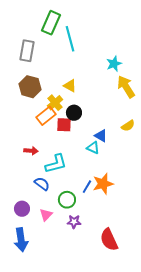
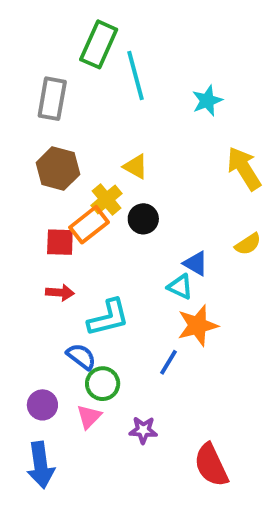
cyan star: (114, 64) -> (207, 101), moved
red square: (64, 125) -> (60, 242), moved
orange star: (103, 184) -> (198, 325), moved
green circle: (67, 200) -> (103, 384), moved

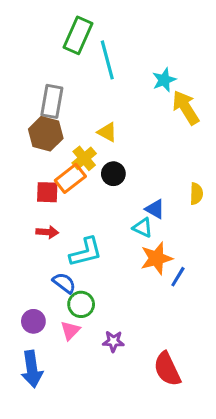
gray rectangle: (52, 99) -> (52, 101), moved
yellow arrow: (244, 168) -> (186, 108), moved
yellow semicircle: (248, 244) -> (196, 194), turned -55
blue line: (168, 362) -> (178, 277), moved

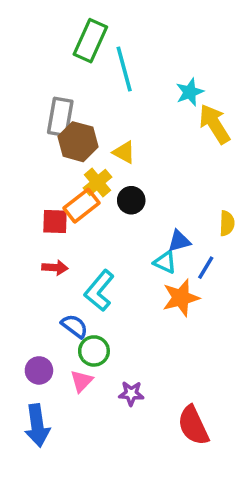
brown hexagon: (46, 134) -> (78, 142), moved
blue triangle: (155, 209) -> (179, 241), turned -45
cyan L-shape: (86, 252) -> (99, 291), turned 144
blue line: (178, 277) -> (206, 268), moved

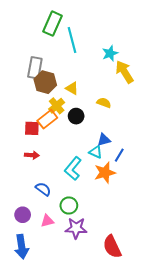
yellow semicircle: (227, 223) -> (104, 103), moved, turned -72
cyan L-shape: (99, 291) -> (73, 169), moved
green circle: (94, 351) -> (69, 206), moved
pink triangle: (82, 381) -> (47, 221), turned 32
purple star: (131, 394) -> (76, 228), size x1.5

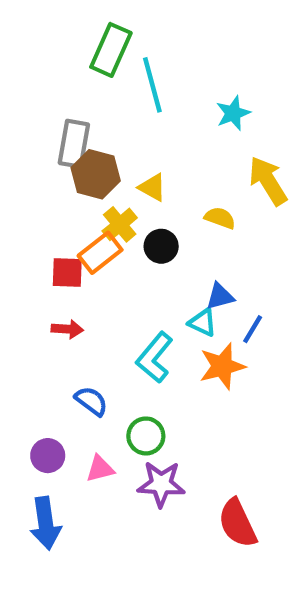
yellow arrow: (124, 72) -> (268, 181), moved

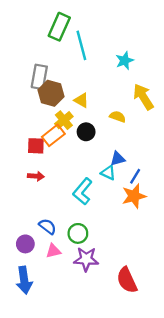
orange star: (222, 366) -> (134, 196), moved
blue semicircle: (91, 401) -> (48, 226), moved

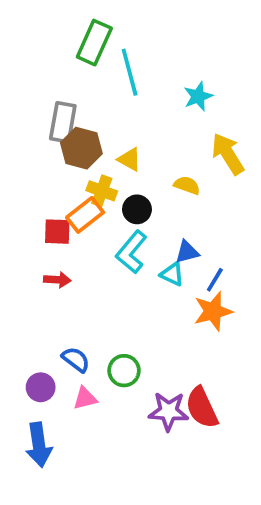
yellow cross: (64, 120) -> (102, 191), turned -30
cyan L-shape: (83, 191) -> (131, 252), moved
purple star: (86, 259) -> (168, 411), moved
red semicircle: (127, 280) -> (202, 408), moved

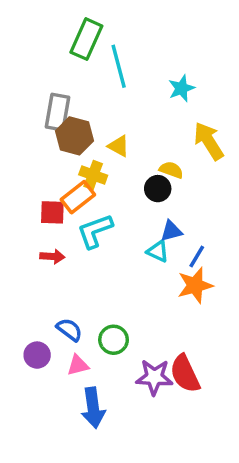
black circle: (137, 209) -> (158, 189), moved
cyan L-shape: (131, 252) -> (95, 231), moved, turned 30
blue arrow: (39, 445) -> (93, 408), moved

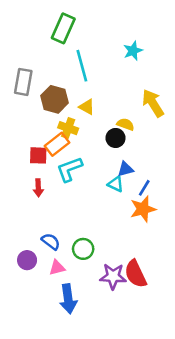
cyan line: (119, 66) -> (82, 66), moved
cyan star: (181, 88) -> (133, 51), moved
gray rectangle: (57, 112) -> (23, 82), moved
red arrow: (52, 257) -> (38, 188), turned 84

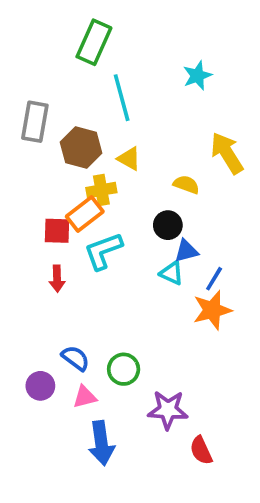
yellow cross: (68, 128) -> (101, 190), turned -30
black circle: (116, 138) -> (168, 225), moved
red semicircle: (135, 274) -> (201, 450), moved, size x0.7

